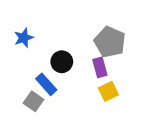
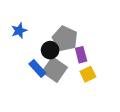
gray pentagon: (110, 42) -> (65, 39), moved
gray square: (34, 101) -> (55, 70), moved, size x1.5

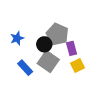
blue star: (19, 31) -> (17, 38), moved
blue rectangle: (37, 68) -> (25, 68), moved

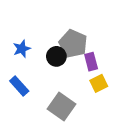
gray square: (48, 61) -> (62, 106), moved
blue rectangle: (25, 68) -> (19, 86), moved

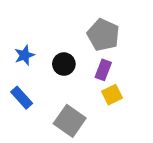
gray pentagon: (73, 44) -> (103, 35), moved
purple rectangle: (91, 62) -> (103, 70), turned 36

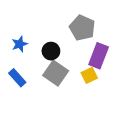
purple rectangle: (103, 70) -> (99, 56), moved, size x1.5
gray square: (70, 121) -> (56, 73), moved

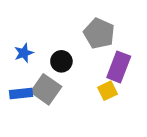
gray square: (56, 73) -> (46, 89), moved
blue rectangle: (17, 78) -> (21, 93), turned -54

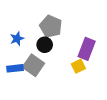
gray pentagon: (99, 33) -> (51, 26), moved

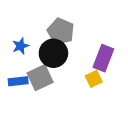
black circle: (45, 45) -> (53, 53), size x1.5
gray square: (33, 65) -> (40, 78), turned 30

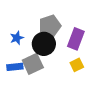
gray pentagon: (61, 31) -> (50, 26), turned 30
purple rectangle: (103, 58) -> (76, 39), moved

